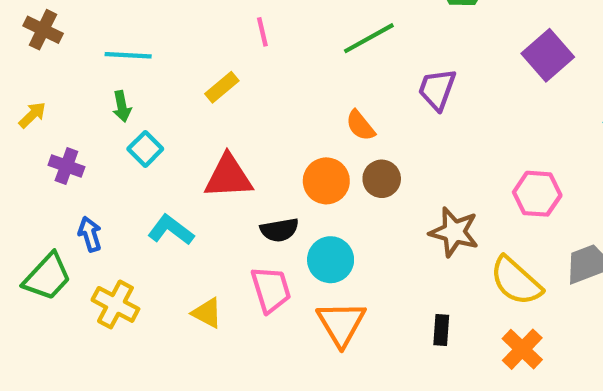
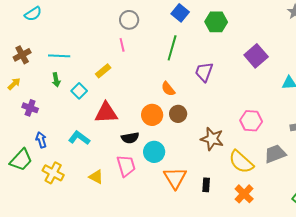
brown cross: (43, 30) -> (22, 55), moved, turned 36
green line: (369, 38) -> (172, 48), turned -45
cyan square: (145, 149) -> (79, 91), moved
orange triangle: (341, 324) -> (175, 178), moved

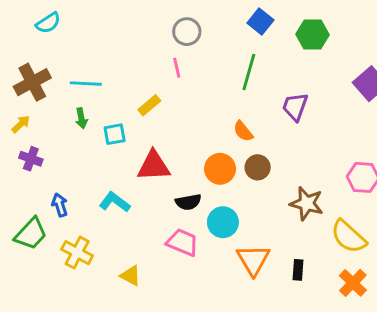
brown cross: (22, 55) -> (32, 82), size x1.4
cyan square: (79, 91) -> (115, 134), turned 35
purple cross: (30, 108) -> (31, 159), moved
pink trapezoid: (126, 166) -> (182, 242), turned -50
yellow triangle: (96, 177) -> (130, 276), moved

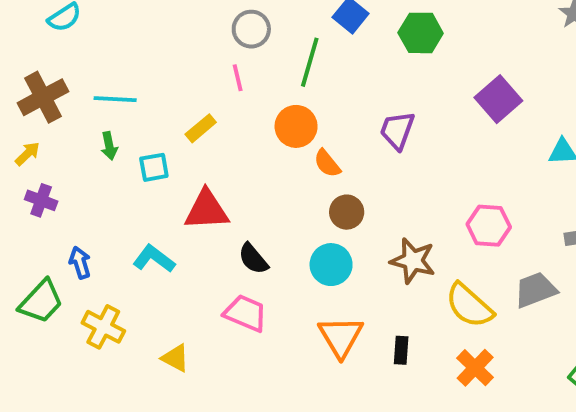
green line: (249, 72) -> (310, 62), moved
orange circle: (220, 169) -> (296, 126), moved
black semicircle: (188, 202) -> (253, 259), turned 60
cyan circle: (223, 222) -> (331, 265), moved

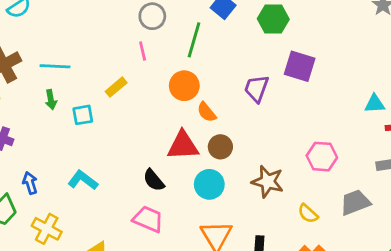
purple square: (498, 99) -> (300, 66), moved, turned -32
red triangle: (207, 210) -> (183, 145), moved
yellow semicircle: (469, 305) -> (308, 214), size x0.6

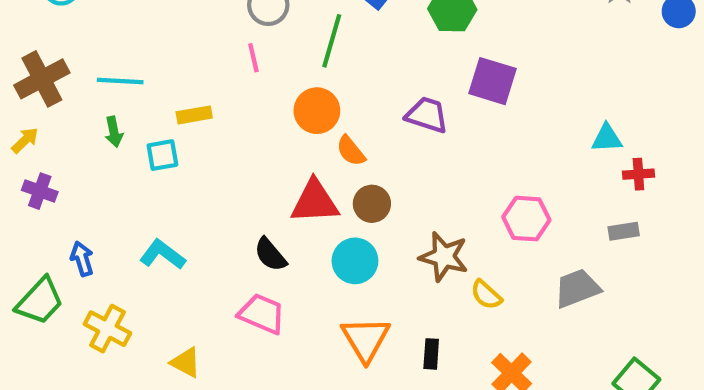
yellow rectangle: (116, 87) -> (194, 115), moved, turned 30
purple trapezoid: (257, 88) -> (427, 115), turned 88
yellow semicircle: (308, 214) -> (486, 295), moved

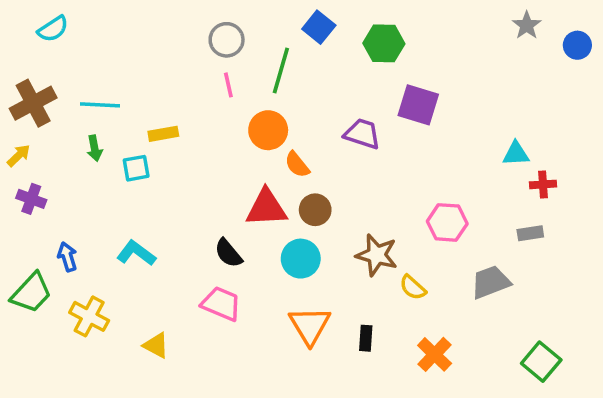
pink line: (253, 58) -> (228, 85), moved

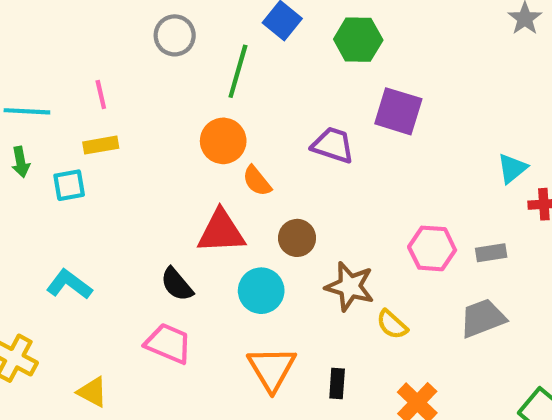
pink line: (228, 85) -> (101, 94), moved
cyan triangle: (516, 154) -> (512, 168), turned -36
brown circle: (315, 210) -> (297, 238), moved
gray rectangle: (530, 233) -> (491, 253), moved

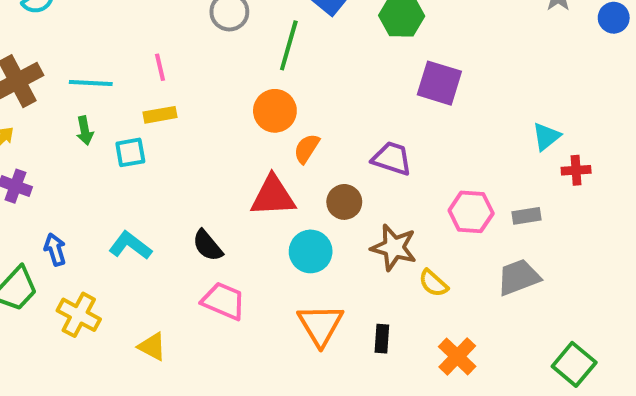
purple trapezoid: (333, 145) -> (392, 158), moved
orange semicircle: (257, 181) -> (307, 148), turned 72
black semicircle: (177, 284) -> (208, 246), moved

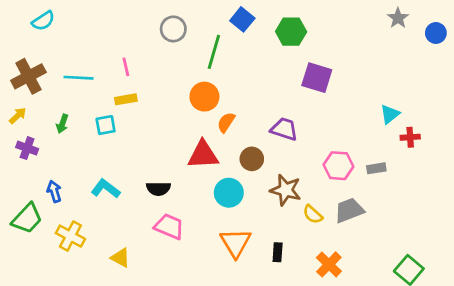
green arrow: (85, 131) -> (62, 124), moved, turned 30
black semicircle: (208, 246) -> (158, 189), turned -50
gray trapezoid: (519, 277) -> (349, 210), moved

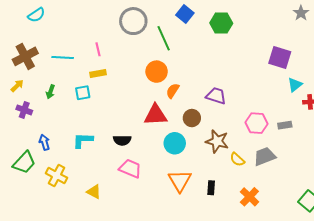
gray circle: (173, 29) -> (133, 21), size x1.4
green line: (214, 52) -> (164, 38), turned -40
purple square: (317, 78) -> (280, 57), moved
cyan L-shape: (106, 189) -> (83, 140), turned -35

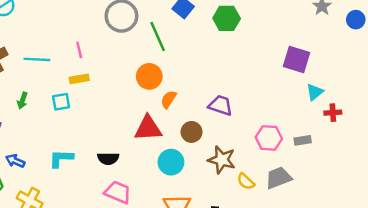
blue arrow: (44, 142) -> (15, 161), turned -49

